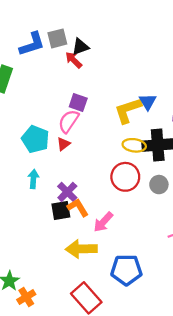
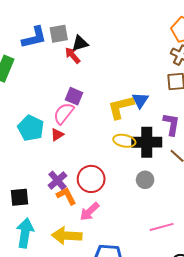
red circle: (125, 177) -> (91, 179), moved
cyan arrow: (33, 179) -> (25, 233), moved, size x1.6
black square: (61, 211) -> (19, 197), moved

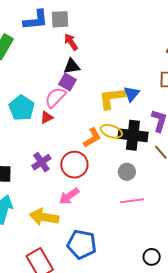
black triangle: (80, 43) -> (72, 66), moved
orange L-shape: (66, 196) -> (92, 138), moved, turned 80
pink line: (162, 227) -> (132, 201), moved

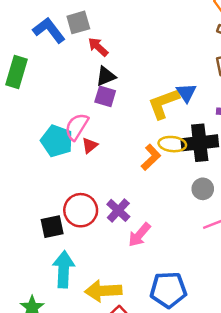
blue L-shape: (36, 20) -> (49, 30), turned -108
pink semicircle: (55, 97) -> (77, 127), moved
purple cross: (41, 162) -> (118, 210), moved
red circle: (74, 165) -> (81, 210), moved
yellow arrow: (44, 217) -> (103, 291), moved

